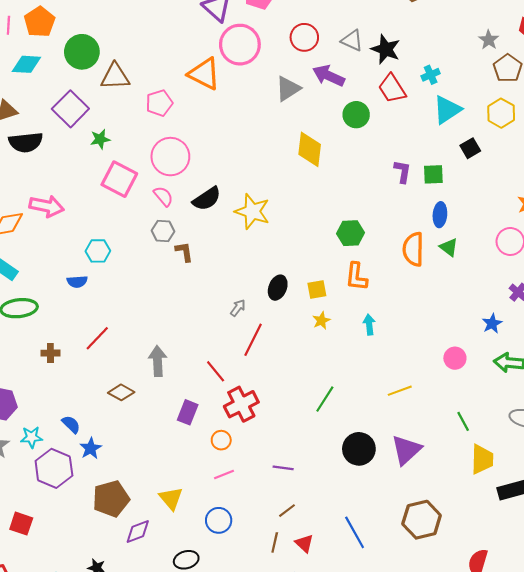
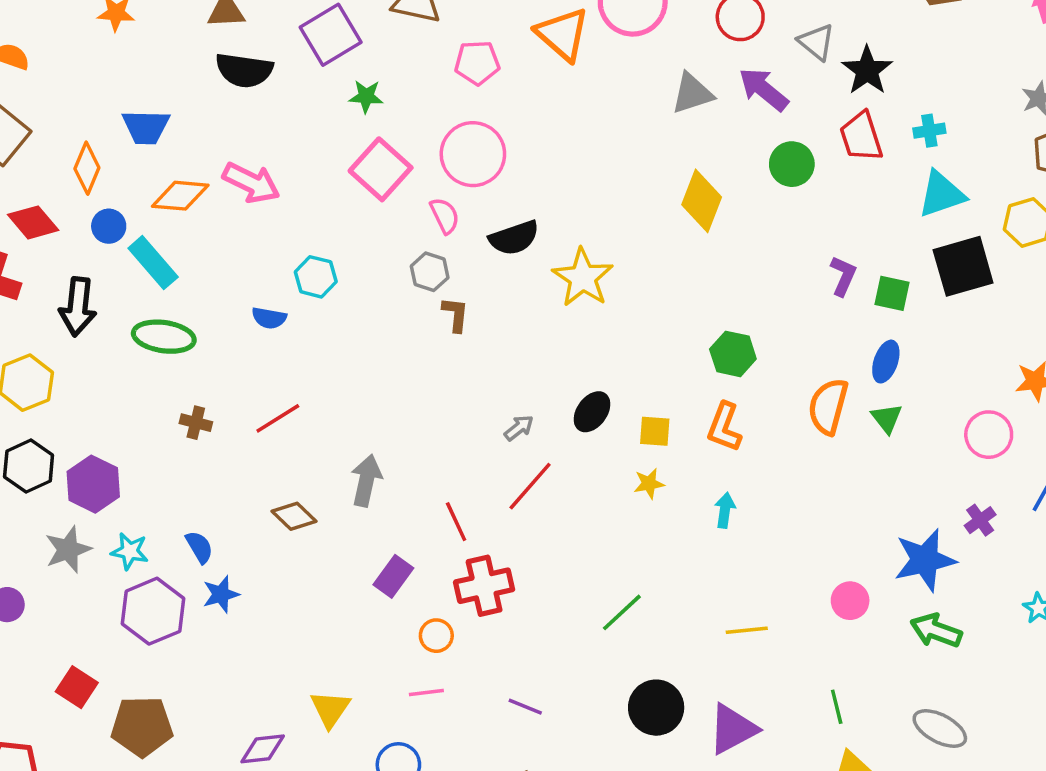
black square: (470, 148) -> (963, 266), size x1.8
blue star: (492, 323) -> (925, 560), size x1.8
brown pentagon: (111, 499) -> (142, 726), moved

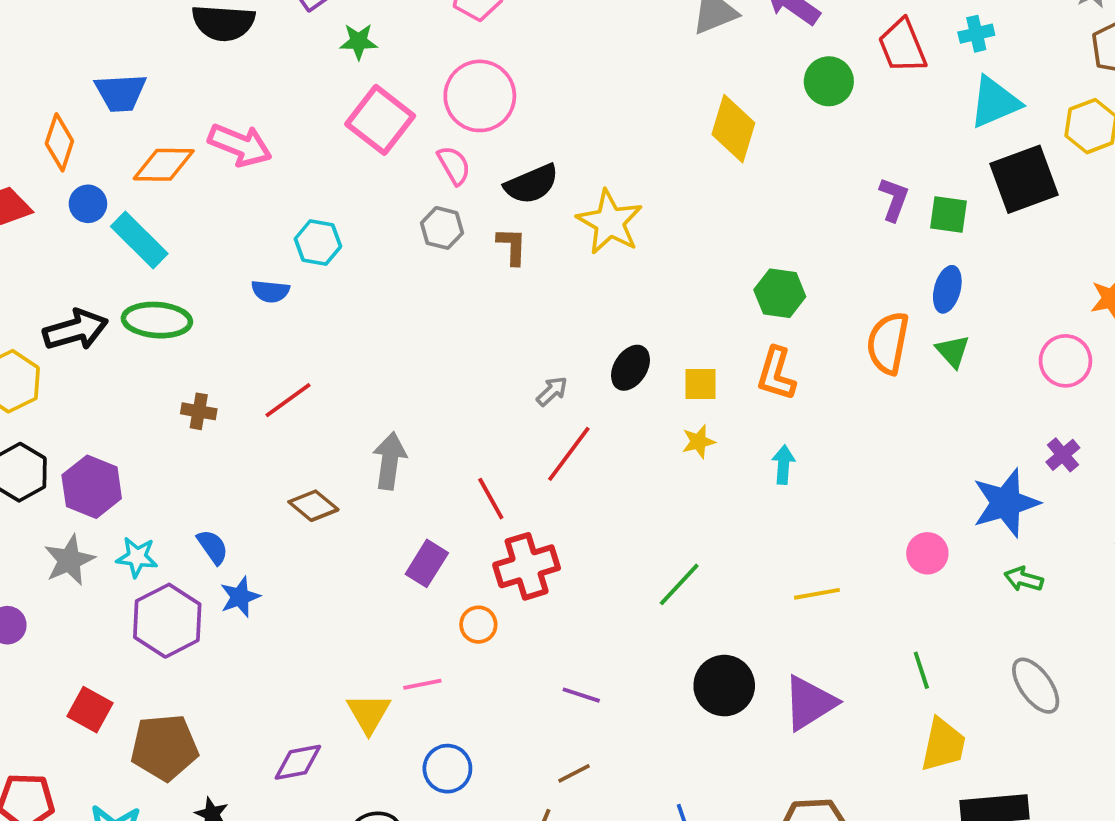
black arrow: (78, 307) -> (76, 330), moved, turned -108
brown L-shape: (455, 314) -> (512, 246), moved
green arrow: (936, 631) -> (1024, 579), size x0.7
pink line: (426, 693) -> (422, 684), moved
gray ellipse: (940, 728) -> (1036, 686), turned 30

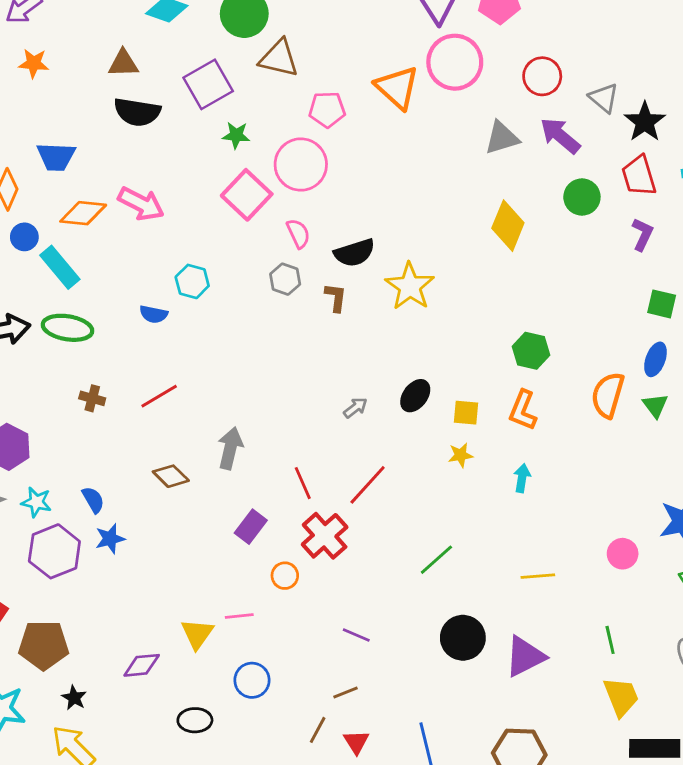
pink circle: (480, 96) -> (301, 165), moved
purple L-shape: (894, 199) -> (642, 234), moved
red line: (569, 454) -> (368, 485), moved
red cross: (527, 566) -> (325, 536), turned -30
yellow trapezoid: (943, 745) -> (621, 697), turned -39

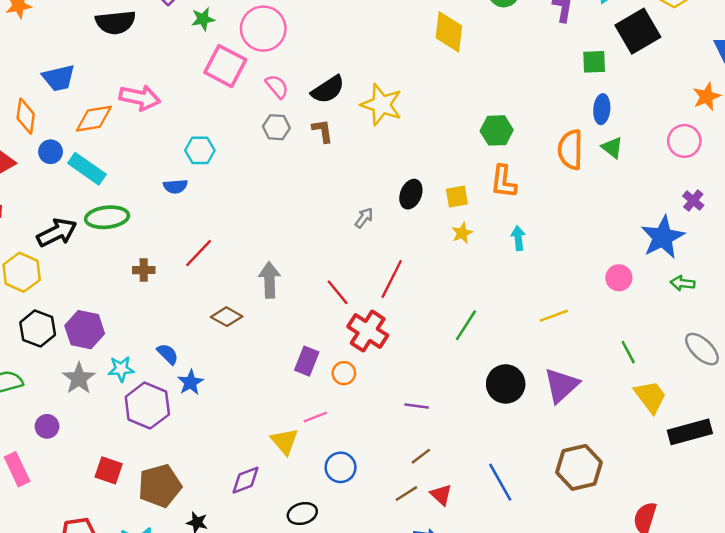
purple rectangle: (251, 527) -> (307, 361), moved
brown line: (318, 730) -> (406, 494), turned 45

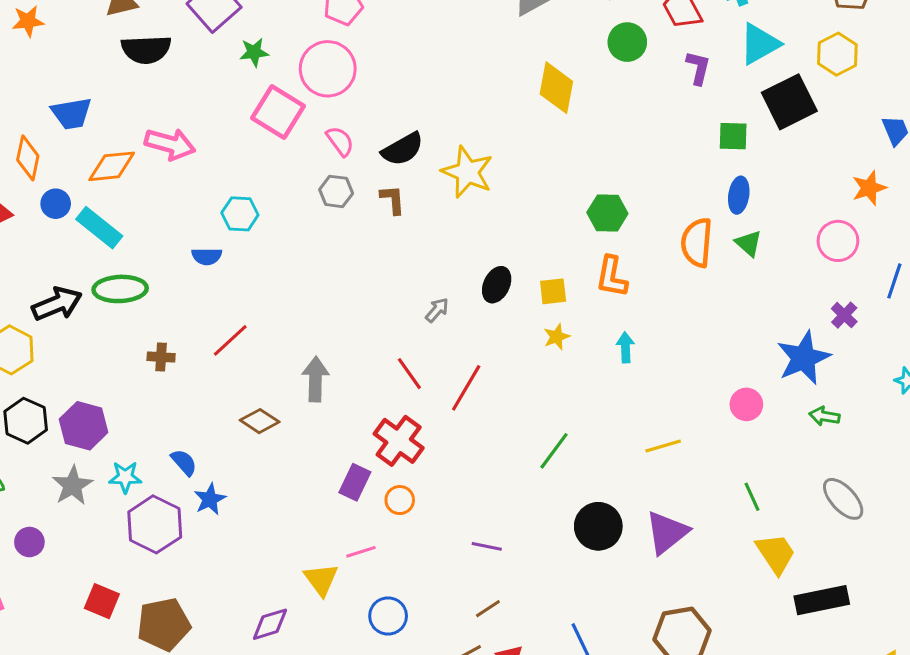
red line: (338, 292) -> (409, 374), moved
red cross: (368, 331) -> (399, 441), moved

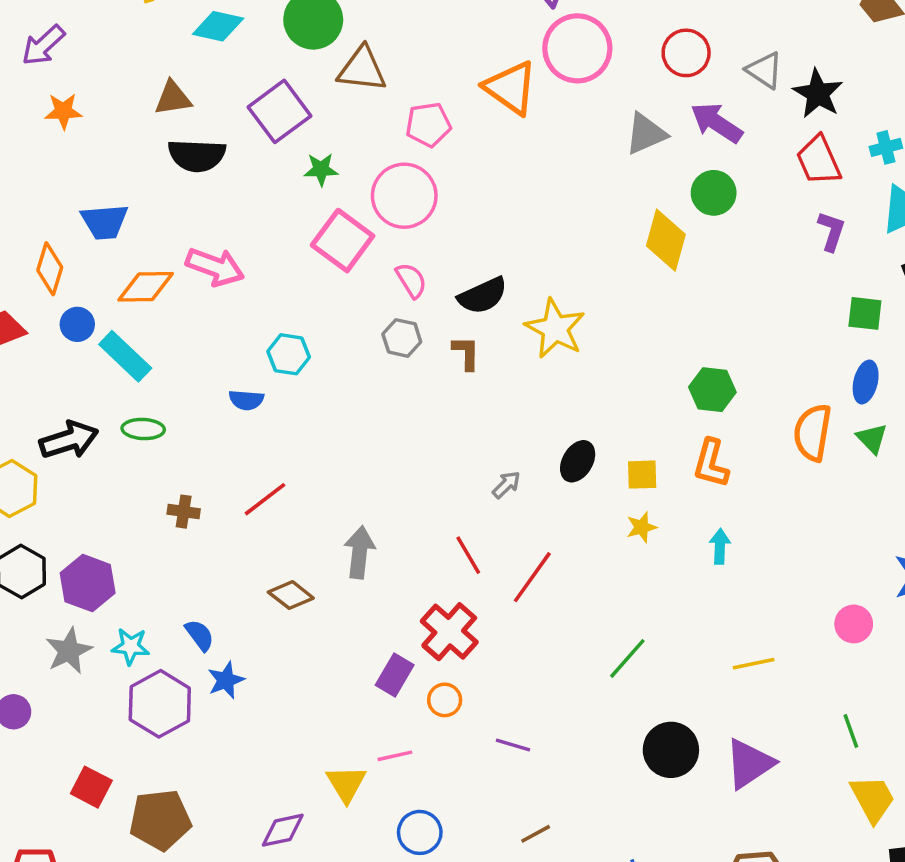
green circle: (627, 42) -> (714, 193), moved
green ellipse: (120, 289) -> (143, 429), size x0.7
purple line: (487, 546) -> (513, 745), moved

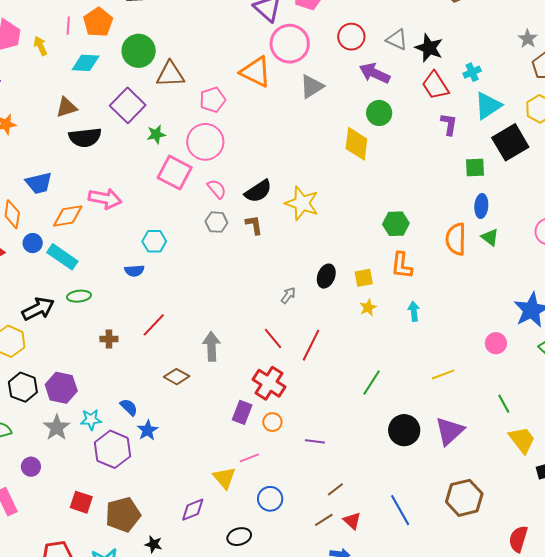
gray triangle: (646, 134) -> (312, 86), moved

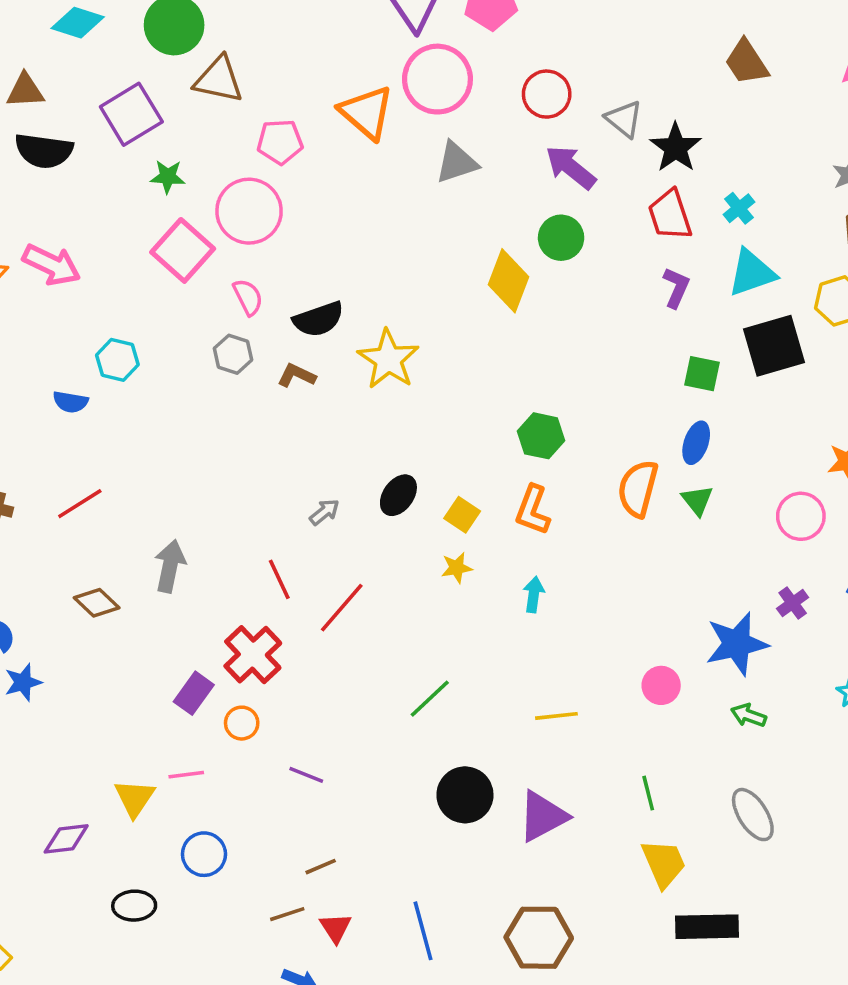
cyan cross: (472, 72) -> (739, 208), turned -30
brown L-shape: (254, 225) -> (296, 375), turned -70
yellow square: (364, 278) -> (462, 515), turned 30

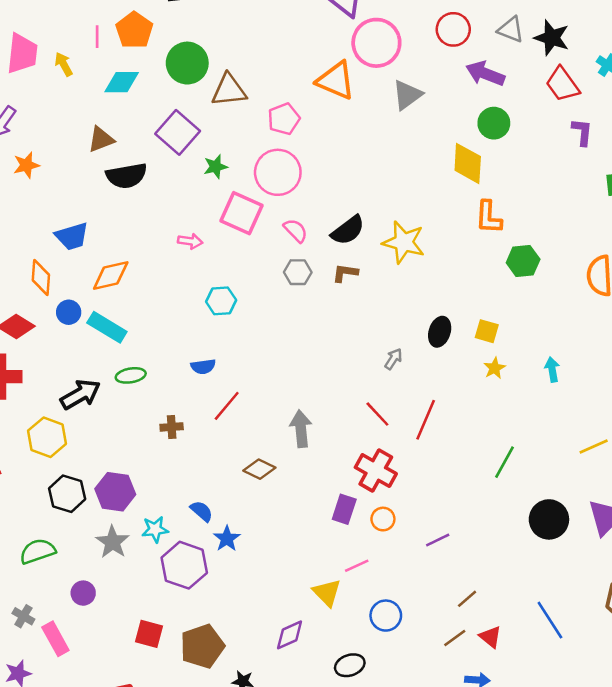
pink arrow: (52, 265) -> (190, 241), moved, size x0.6
blue semicircle: (70, 402) -> (203, 367), moved
orange L-shape: (533, 510) -> (489, 217), moved
purple line: (306, 775) -> (438, 540), turned -30

